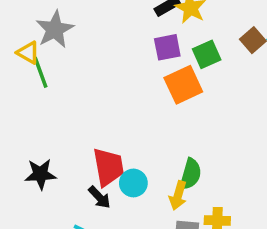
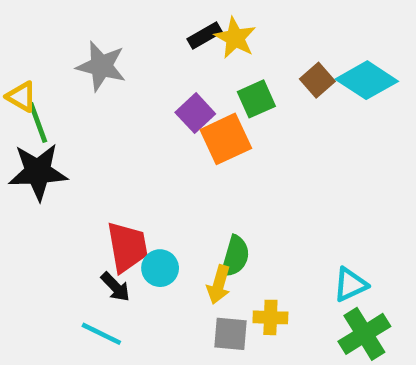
gray star: (55, 29) -> (101, 66), moved, turned -30
purple square: (167, 47) -> (195, 113), moved, turned -32
black star: (41, 174) -> (38, 172), moved, size x1.4

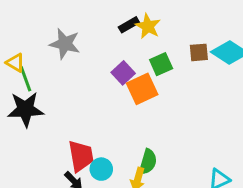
brown square: (317, 80) -> (199, 52), turned 36

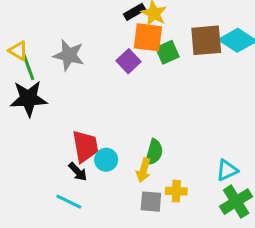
gray star: (65, 44) -> (69, 55), moved
brown square: (199, 52) -> (206, 40), size x1.6
orange square: (142, 89) -> (148, 37), moved, turned 32

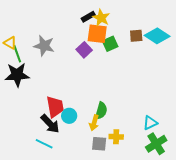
brown square: (206, 40) -> (136, 36), size x0.6
black arrow: (78, 172) -> (50, 124), size x1.5

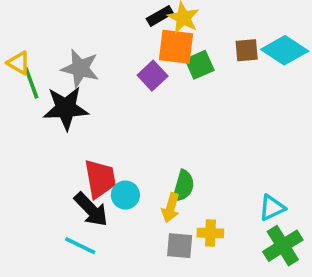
black star: (17, 75) -> (66, 108), moved

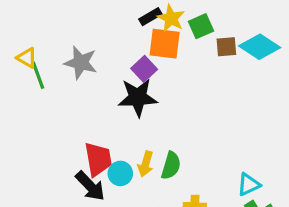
green square: (200, 65) -> (201, 26), moved
black star: (66, 108) -> (138, 97), moved
yellow arrow: (171, 208) -> (146, 164), moved

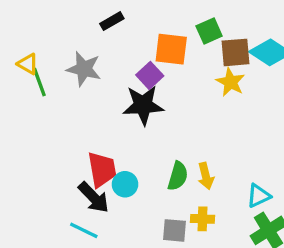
black rectangle: (150, 17) -> (112, 21), moved
yellow star: (171, 18) -> (231, 82), moved
brown square: (226, 47) -> (235, 52), size x1.4
yellow arrow: (146, 164) -> (206, 176), moved, turned -30

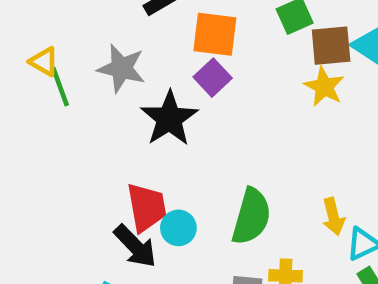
orange square: (171, 49) -> (215, 34), moved
black star: (143, 105) -> (169, 119), moved, turned -30
green semicircle: (178, 176) -> (251, 217), size x1.4
yellow arrow: (206, 176) -> (333, 217), moved

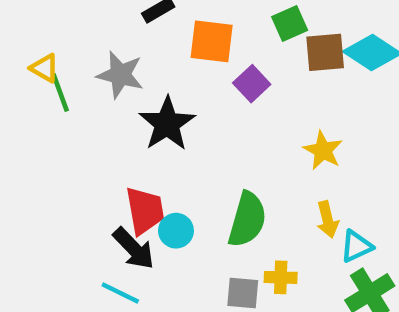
purple square: (213, 78) -> (252, 84), moved
yellow star: (324, 87) -> (323, 150), moved

